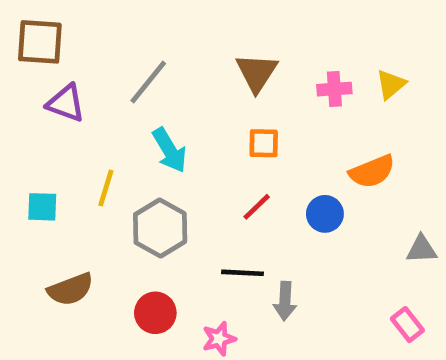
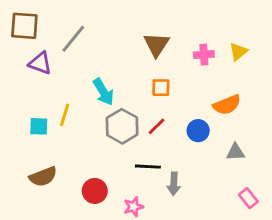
gray line: (148, 82) -> (73, 39), moved
cyan square: (42, 207) -> (39, 126), moved
gray hexagon: (160, 228) -> (122, 126), moved
gray triangle: (421, 249) -> (235, 152), moved

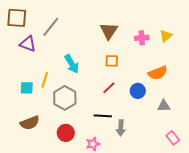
gray hexagon: (122, 126) -> (65, 98), moved

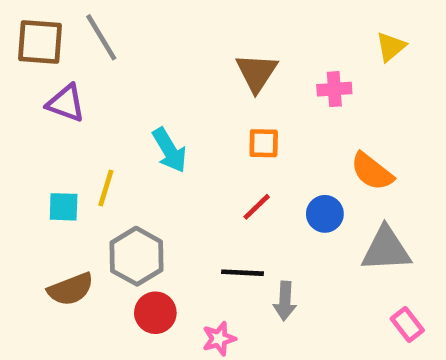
gray line: (51, 27) -> (101, 37), moved, turned -70
yellow triangle: (166, 36) -> (391, 47), moved
orange semicircle: (158, 73) -> (372, 171), turned 60
gray hexagon: (65, 98) -> (137, 256), moved
gray triangle: (164, 106) -> (386, 249), size x1.6

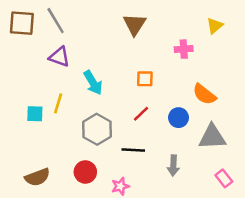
brown triangle: (257, 73) -> (134, 24), moved
purple triangle: (66, 103) -> (59, 57), moved
gray hexagon: (137, 256) -> (97, 129), moved
brown semicircle: (71, 289) -> (37, 177), moved
gray arrow: (285, 301) -> (173, 166), moved

